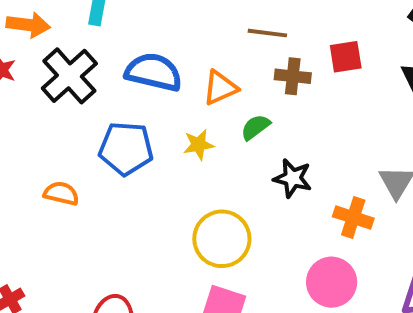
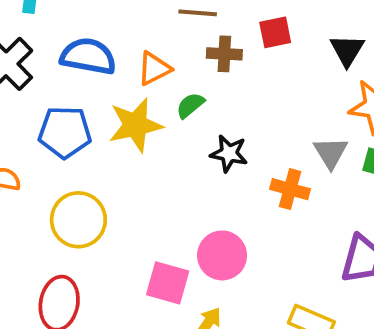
yellow star: (199, 145) -> (136, 125), size x1.8
yellow circle: (222, 239) -> (78, 220), moved
pink circle: (332, 282) -> (222, 255), moved

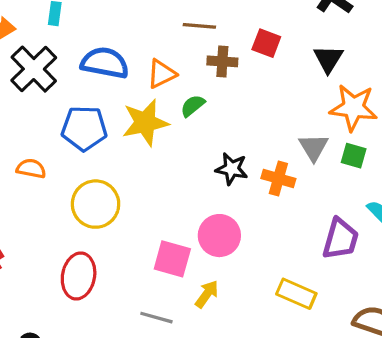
red square: (275, 32) -> (266, 43), turned 32
black star: (229, 153) -> (232, 169), moved

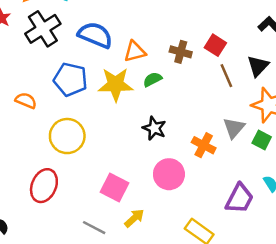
brown line: (199, 26) -> (226, 76), moved, turned 50
black star: (232, 169) -> (154, 128), moved
pink circle: (219, 236) -> (169, 174), moved

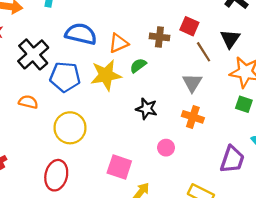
black cross: (43, 29) -> (33, 54), moved
gray triangle: (234, 128) -> (192, 83), moved
pink circle: (169, 174) -> (166, 148), size x0.6

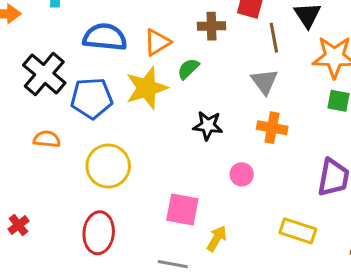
brown line: (204, 52) -> (274, 38), turned 30

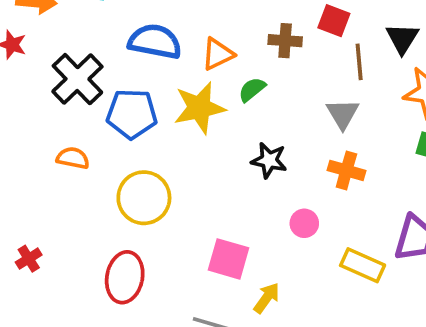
yellow rectangle: (298, 231) -> (363, 265), moved

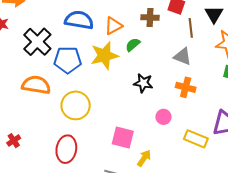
gray triangle: (343, 114) -> (183, 56), turned -36
orange semicircle: (73, 158) -> (36, 85), size x1.6

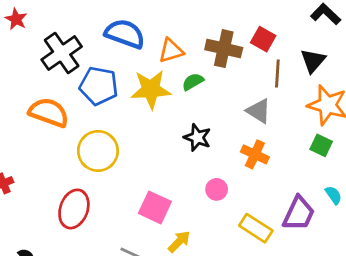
brown cross: (150, 17) -> (224, 49), size x1.4

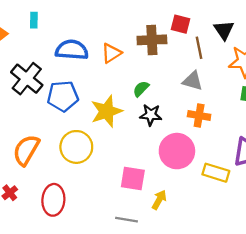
green semicircle: (193, 82) -> (141, 89), moved
yellow star: (151, 89) -> (106, 111), moved
orange semicircle: (49, 112) -> (26, 150), moved, turned -64
pink circle: (217, 189) -> (177, 151), size x2.0
red ellipse: (74, 209) -> (53, 200), moved

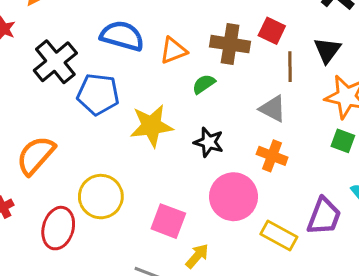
green semicircle: (141, 89) -> (204, 84), moved
yellow circle: (76, 147) -> (101, 197), moved

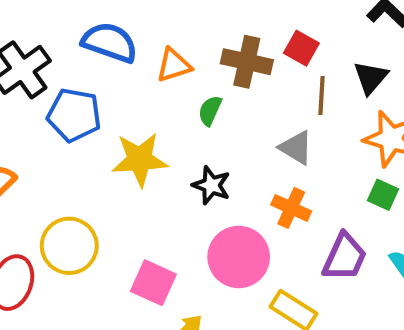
green semicircle: (204, 84) -> (210, 111), turned -35
purple trapezoid: (324, 216) -> (345, 257), moved

